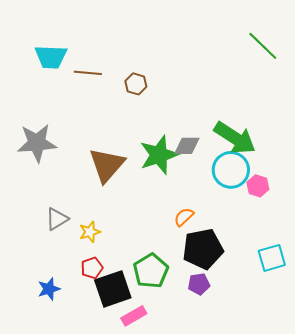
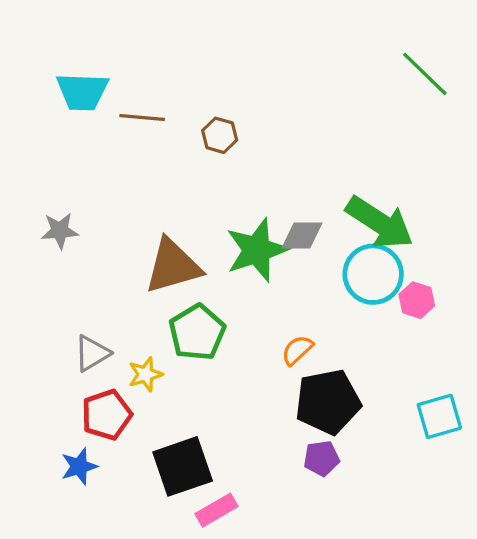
gray star: (37, 143) -> (60, 231), size x0.6
brown triangle: (107, 165) -> (173, 266), turned 33
red pentagon: (92, 268) -> (107, 415), moved, size x1.4
green pentagon: (151, 271) -> (197, 332), moved

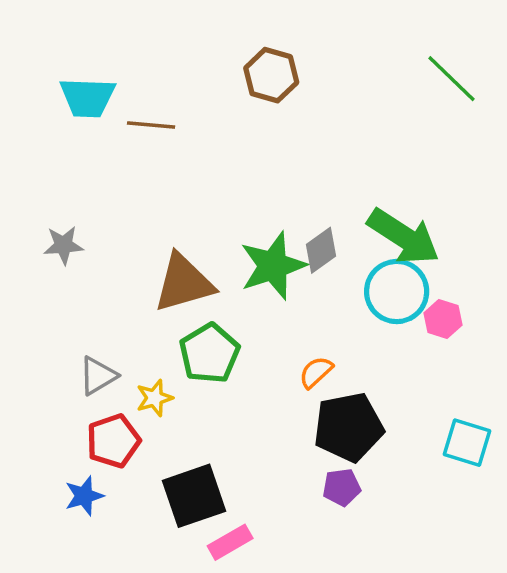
brown hexagon: (220, 135) -> (271, 75), moved, size x1.4
gray diamond: (302, 235) -> (321, 250), turned -36
cyan square: (439, 416) -> (467, 443), turned 33

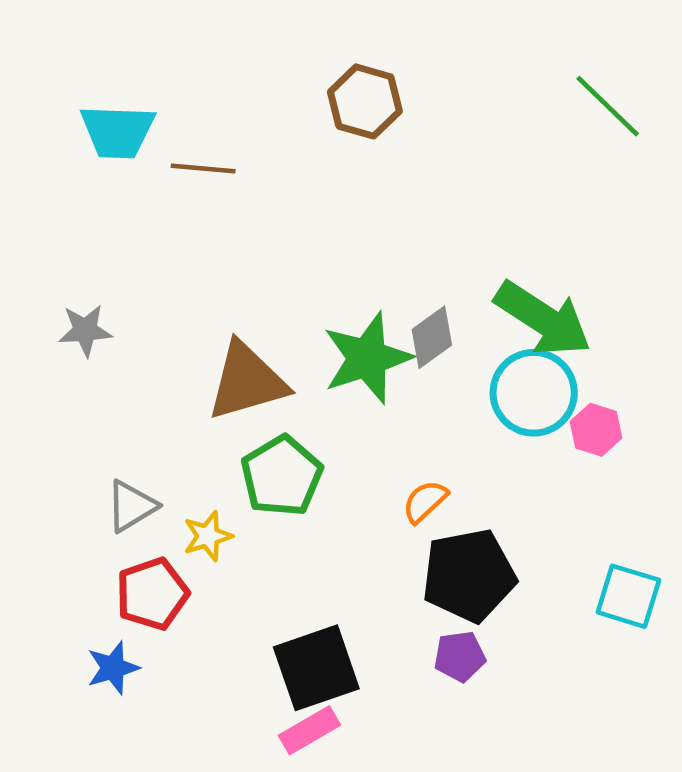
black square: (194, 496) -> (316, 668), moved

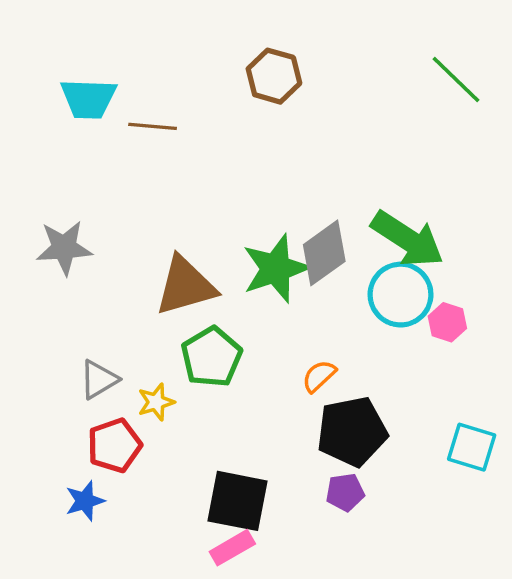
gray star: (85, 330) -> (64, 248), size x1.4
gray diamond: (432, 337) -> (324, 253), size x1.4
black square: (316, 668) -> (238, 501), turned 30

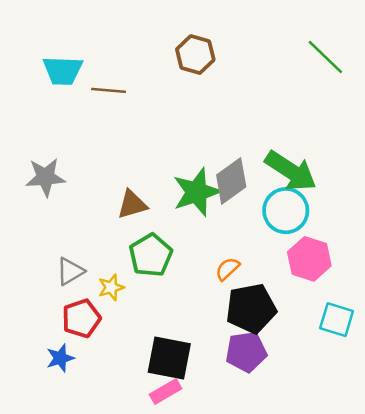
brown triangle: (185, 286) -> (132, 204), size x0.7
pink hexagon: (447, 322) -> (309, 259), moved, size x1.6
purple pentagon: (345, 492) -> (246, 352), size x1.5

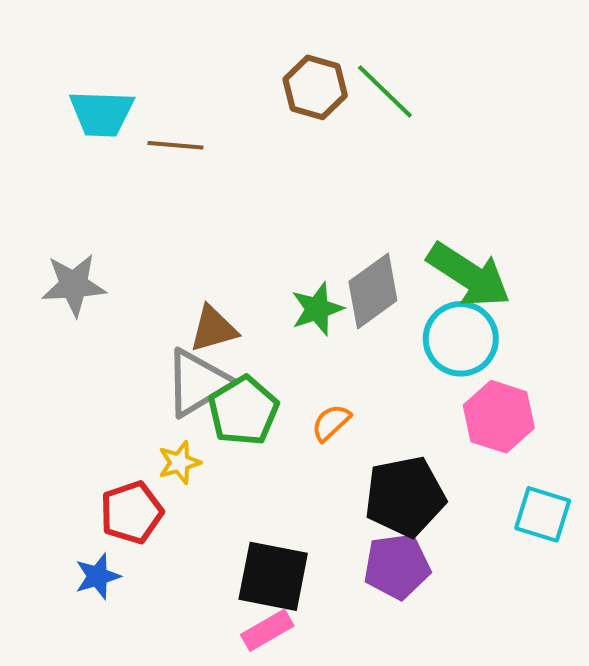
green line: (325, 57) -> (385, 91), moved
green star: (197, 192) -> (317, 309), size x0.7
orange semicircle: (228, 269) -> (331, 423), moved
gray triangle: (70, 271) -> (197, 383), moved, size x1.5

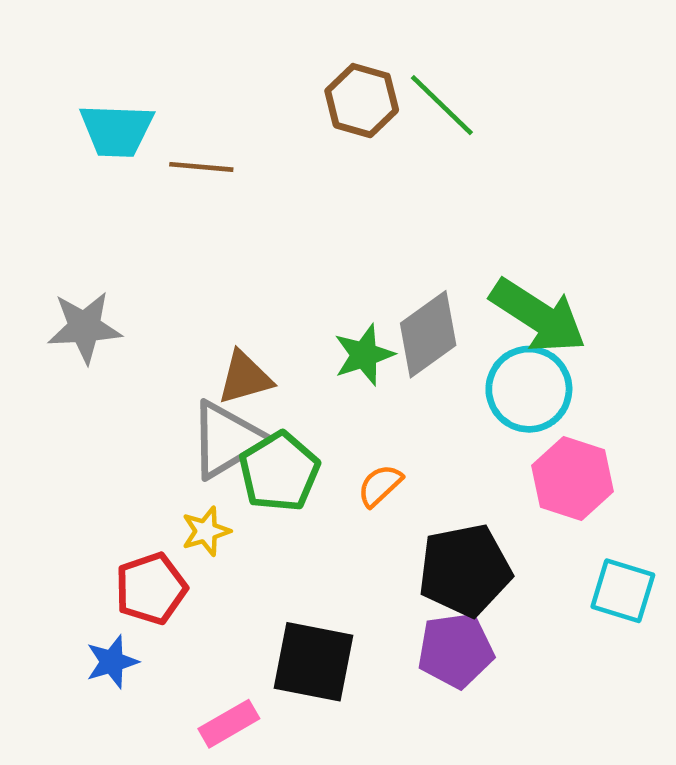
pink rectangle: (267, 630) -> (229, 724), moved

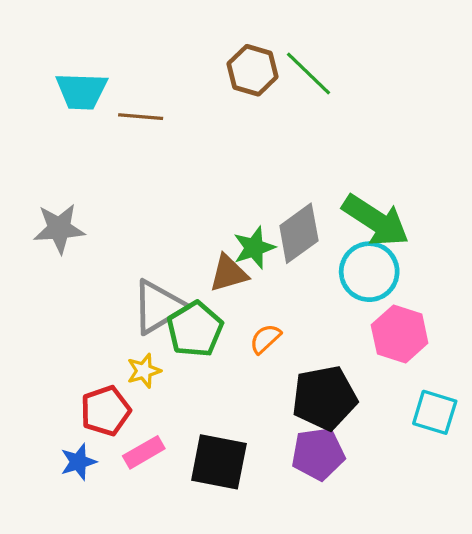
brown triangle: (245, 378) -> (229, 273), moved
pink rectangle: (229, 724) -> (144, 452), moved

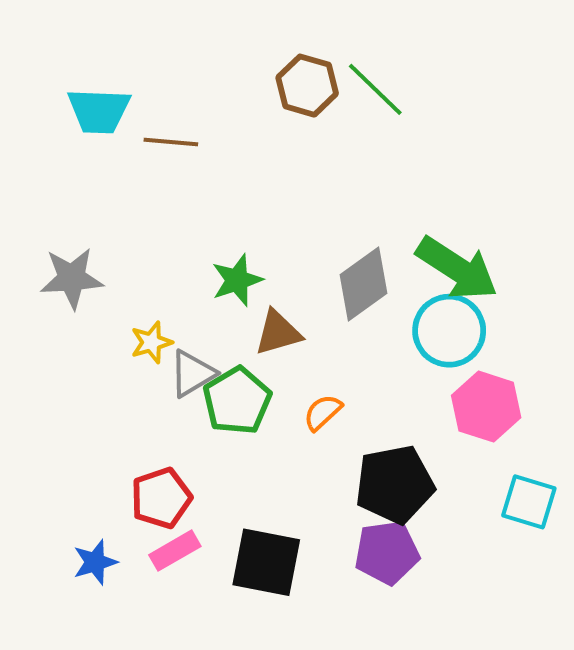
green star: (254, 248) -> (237, 280), moved
gray triangle: (158, 307) -> (192, 373), size x0.7
yellow star: (144, 371) -> (151, 342), moved
red pentagon: (105, 411) -> (161, 498), moved

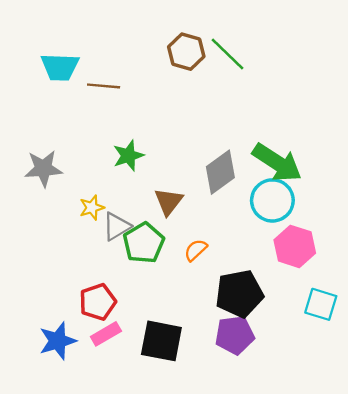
green star: (237, 280) -> (128, 156), moved
brown triangle: (278, 333) -> (168, 202), turned -36
blue star: (95, 562) -> (58, 341), size x1.4

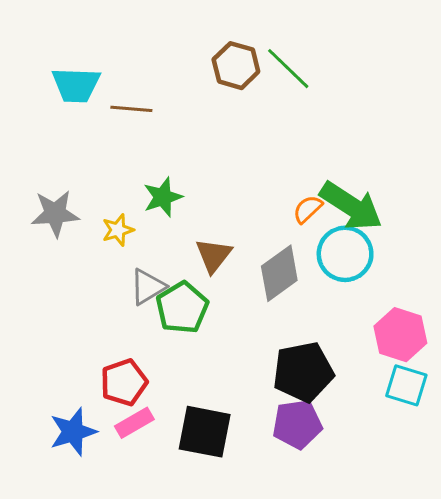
gray diamond: (220, 172) -> (279, 273), moved
yellow star: (92, 208) -> (118, 230), moved
pink hexagon: (295, 246) -> (400, 335), moved
orange semicircle: (196, 250) -> (308, 209), moved

